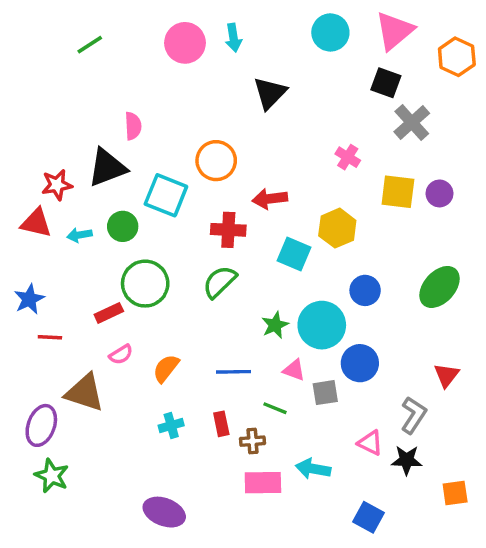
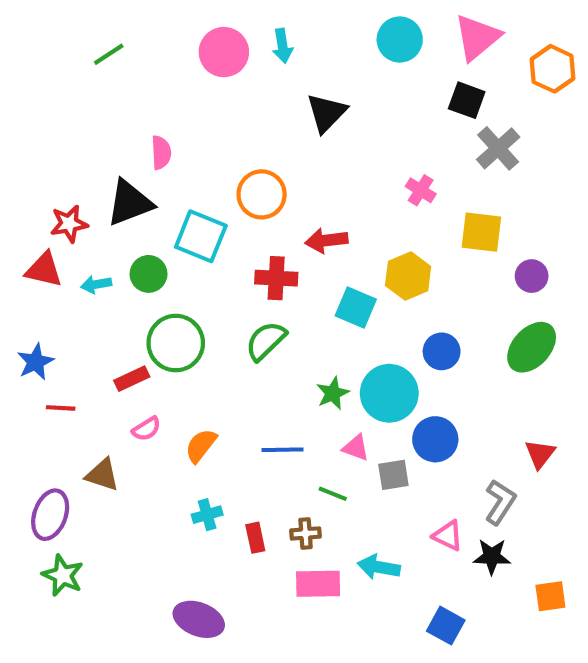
purple circle: (440, 193) -> (532, 276), moved
brown triangle: (85, 393) -> (102, 475), size x0.7
red rectangle: (221, 424) -> (255, 538), moved

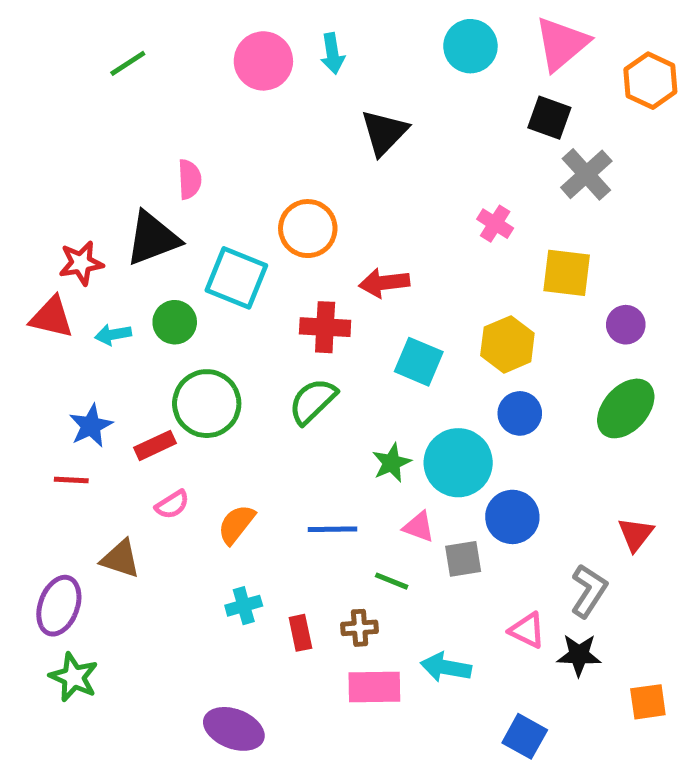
yellow hexagon: (408, 276) -> (507, 344), moved
blue star: (35, 362) -> (91, 426), moved

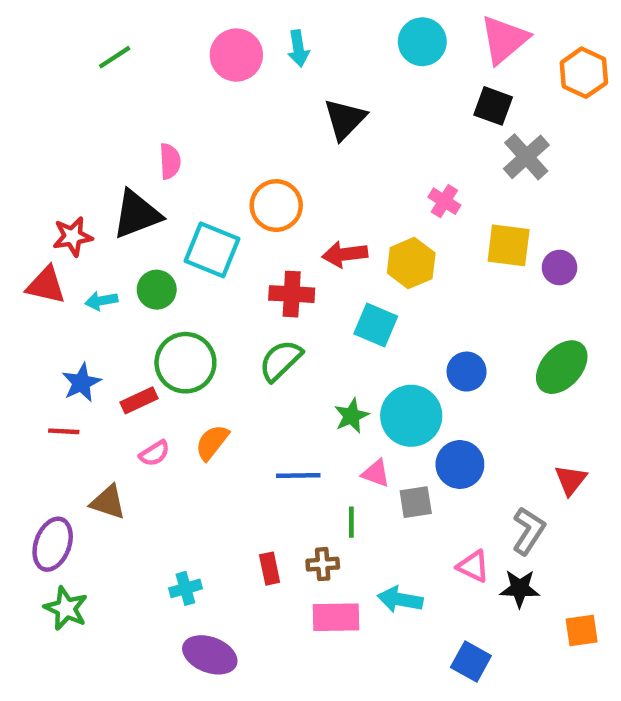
purple circle: (626, 325) -> (560, 267), moved
yellow hexagon: (507, 344) -> (411, 263), moved
orange semicircle: (236, 524) -> (212, 442), moved
green line: (392, 581) -> (351, 522), turned 68
cyan cross: (244, 606) -> (185, 588), moved

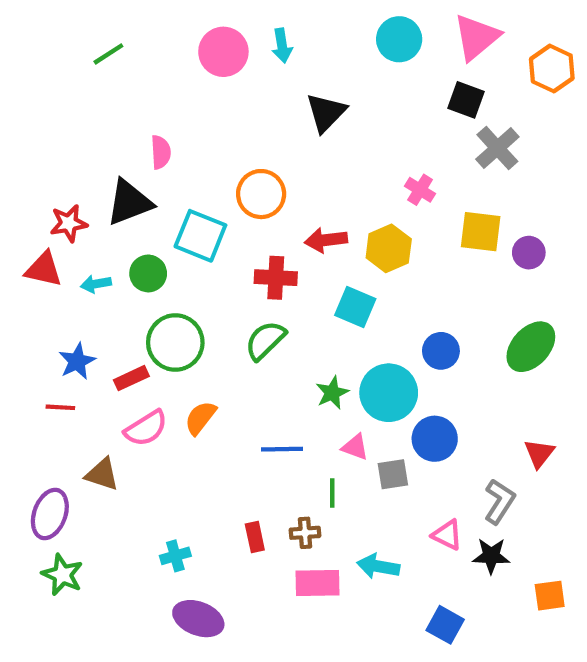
pink semicircle: (154, 453) -> (146, 428), size x1.5

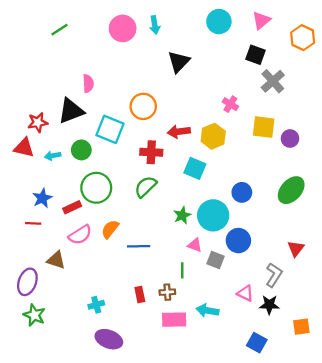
pink triangle: (476, 37) -> (261, 20), size x0.7
blue line: (282, 449) -> (139, 246), moved
gray square: (393, 474) -> (215, 260), turned 30
blue square: (445, 625) -> (257, 343), moved

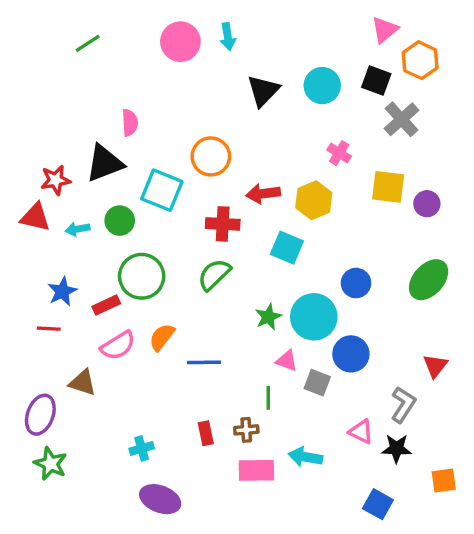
cyan circle: (219, 22) -> (322, 86), moved
orange hexagon: (303, 38) -> (420, 60), moved

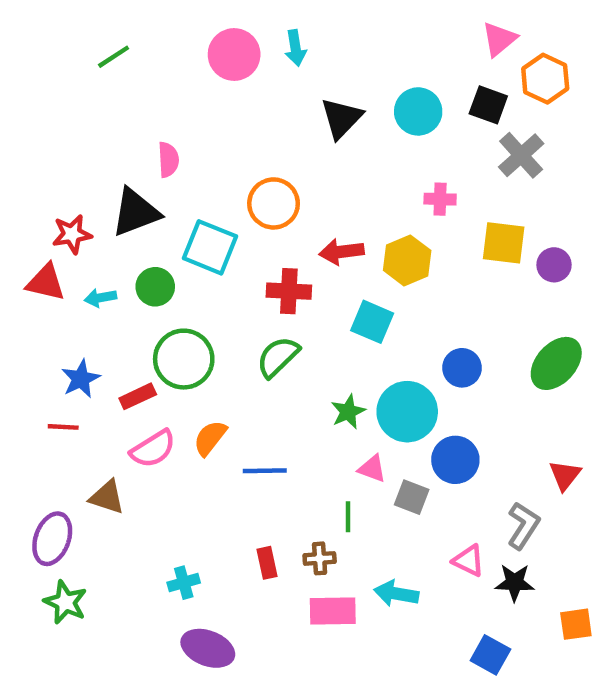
pink cross: (339, 153) -> (440, 199), turned -30

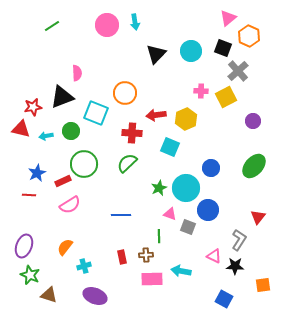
yellow square: (504, 243) -> (226, 97), moved, turned -35
orange semicircle: (210, 438) -> (65, 247), moved
brown triangle: (107, 497) -> (49, 295), moved

